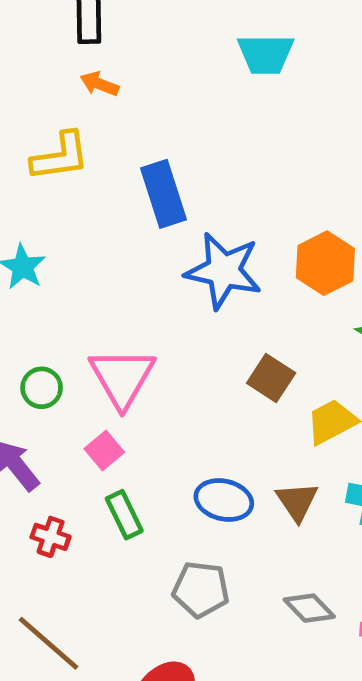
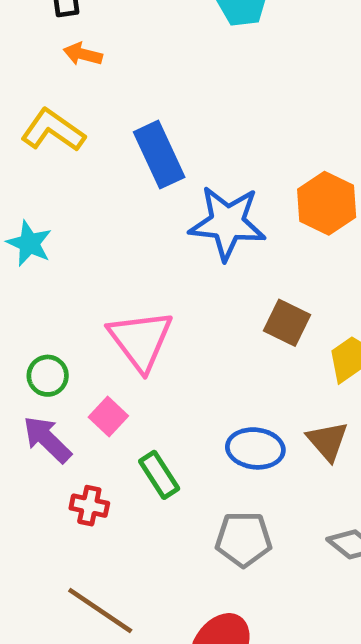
yellow L-shape: (60, 156) -> (53, 130), turned -130
green circle: (42, 388) -> (48, 376), moved
pink square: (104, 450) -> (108, 417), moved

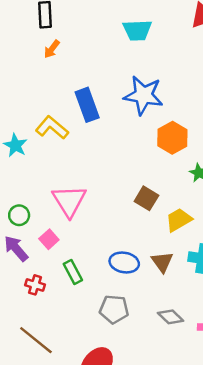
orange arrow: (83, 54) -> (52, 49), turned -72
yellow L-shape: (53, 130) -> (52, 128), moved
blue star: (227, 223) -> (143, 95), moved

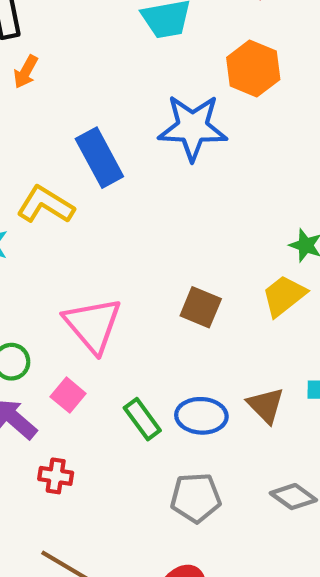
orange hexagon: (172, 138) -> (253, 69), moved
brown square: (146, 198) -> (201, 307), moved
yellow trapezoid: (179, 220) -> (284, 296), moved
green rectangle: (73, 272) -> (142, 419), moved

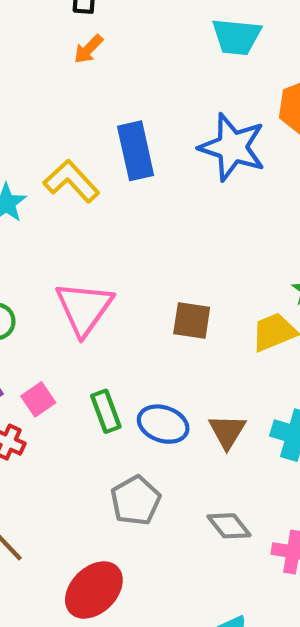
brown square: (201, 307) -> (192, 321), turned -30
pink square: (68, 395) -> (38, 399), moved
gray pentagon: (196, 498) -> (136, 501), turned 30

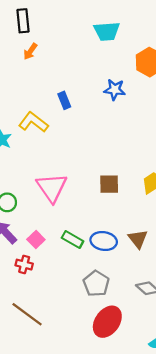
blue star: (232, 147) -> (115, 90), size x0.6
blue rectangle: (136, 151) -> (64, 100), size x0.6
green rectangle: (106, 411) -> (73, 240), turned -30
red ellipse: (94, 590) -> (107, 322), moved

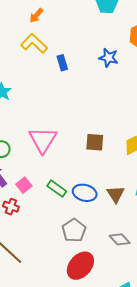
yellow L-shape: (33, 122) -> (34, 43), moved

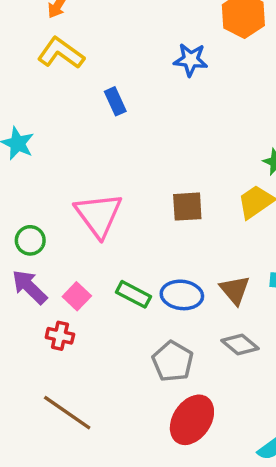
blue rectangle: (62, 63) -> (115, 101), moved
gray diamond: (120, 239) -> (240, 345), moved

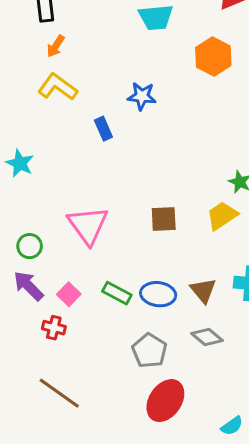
blue star: (191, 60) -> (142, 96), moved

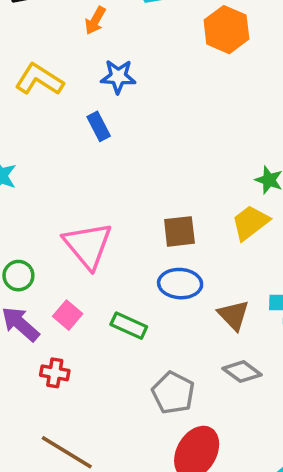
orange arrow: (56, 46) -> (95, 21), moved
blue star: (142, 96) -> (118, 77), moved
pink square: (69, 294) -> (68, 315), moved
blue ellipse: (158, 294) -> (180, 284), moved

